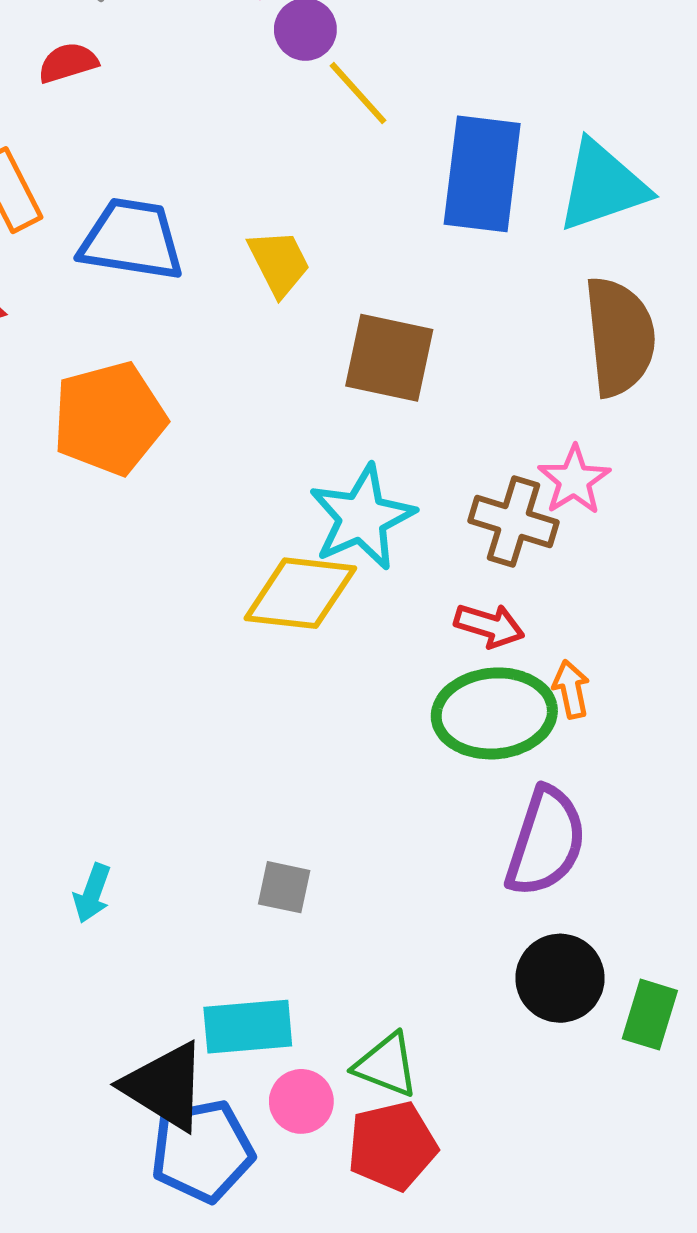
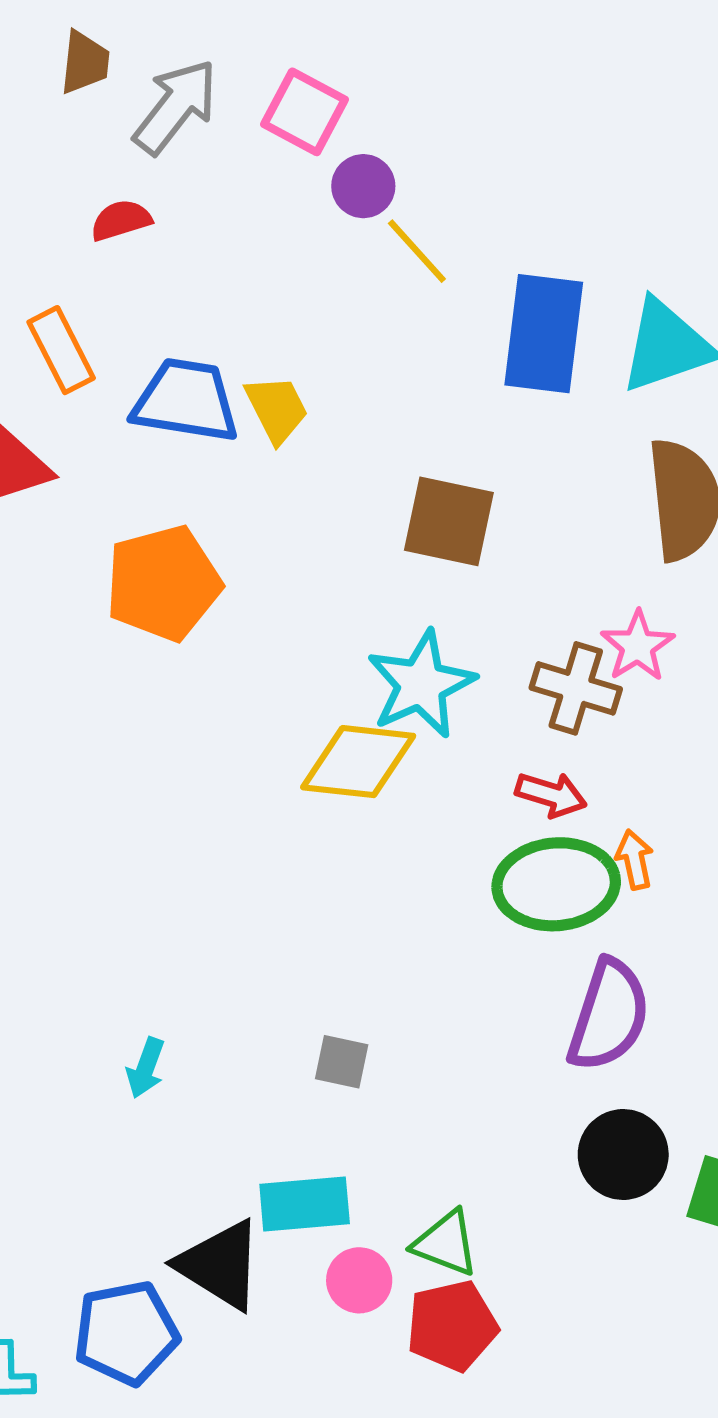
yellow trapezoid: (279, 263) -> (277, 409), moved
blue pentagon: (202, 1151) -> (126, 1333), moved

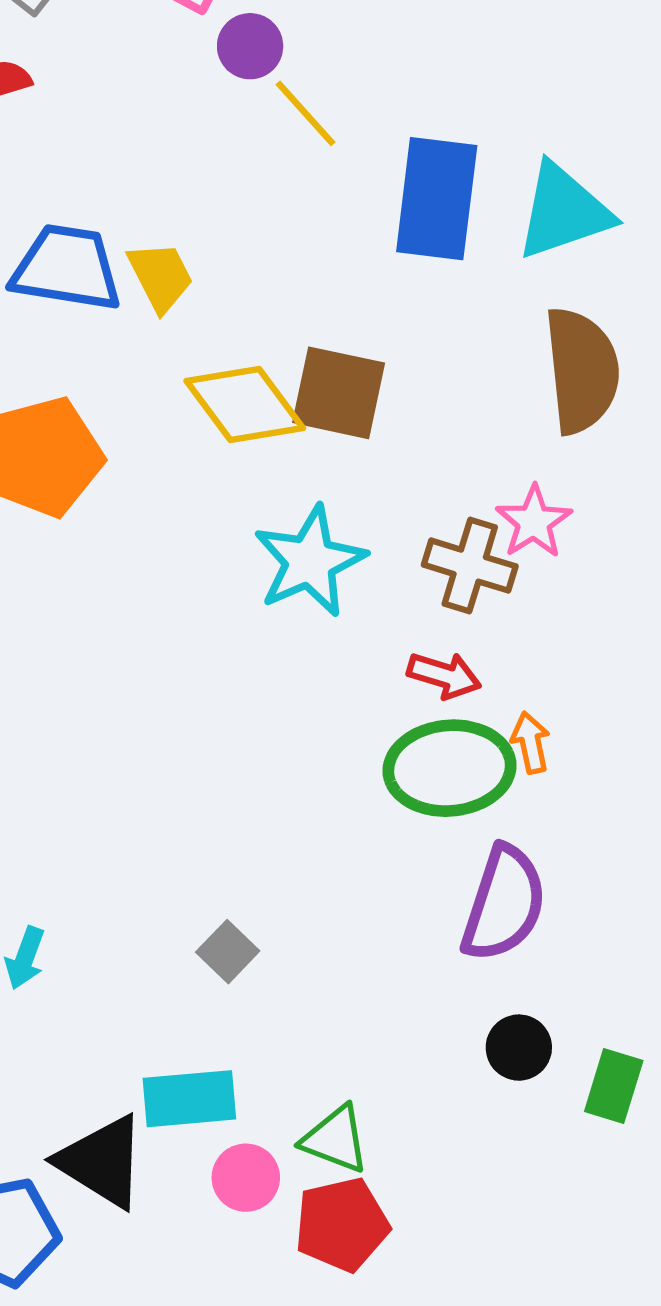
yellow diamond: (358, 762) -> (245, 404), moved, turned 47
gray square: (342, 1062) -> (228, 952), turned 32
black circle: (623, 1155) -> (519, 1048), size x0.7

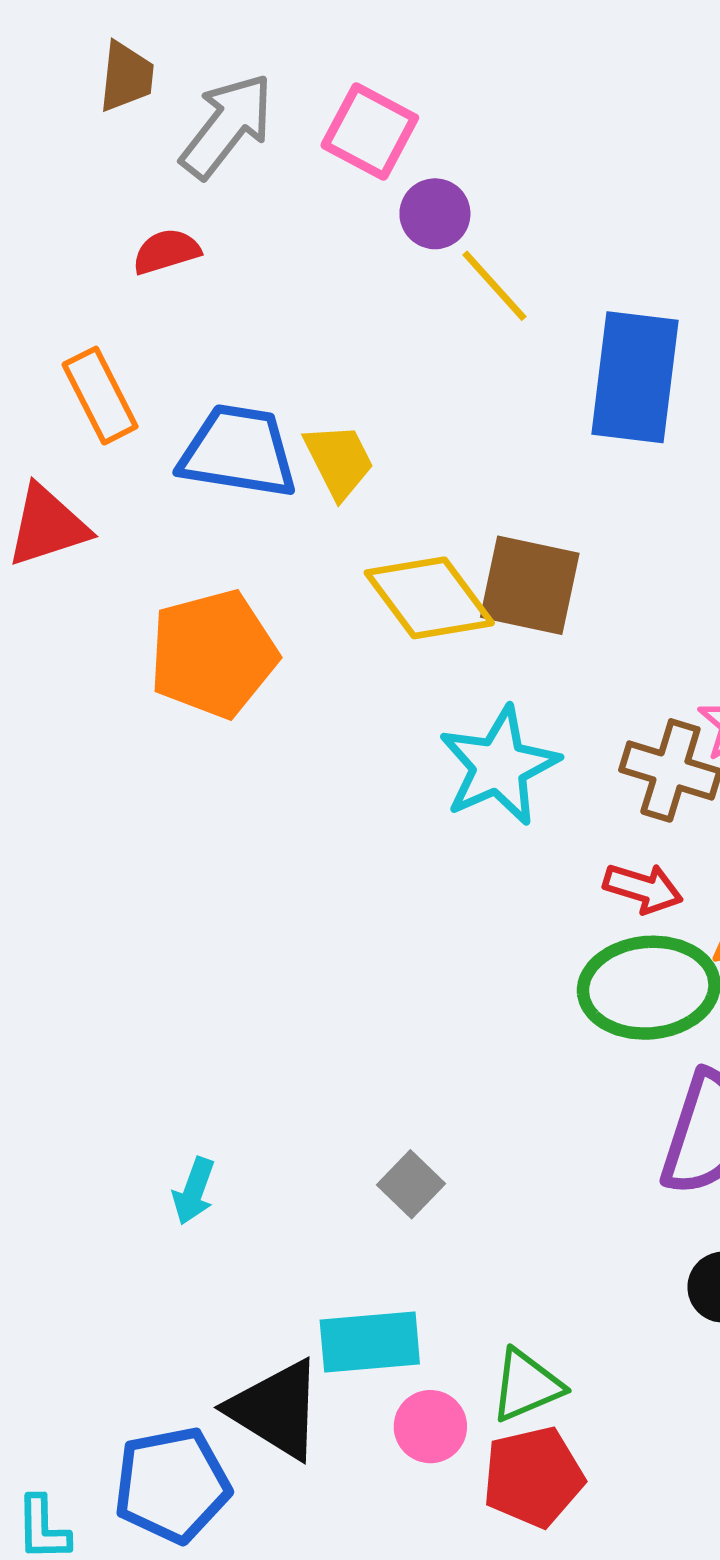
green triangle: (335, 1139) -> (526, 1385), turned -44

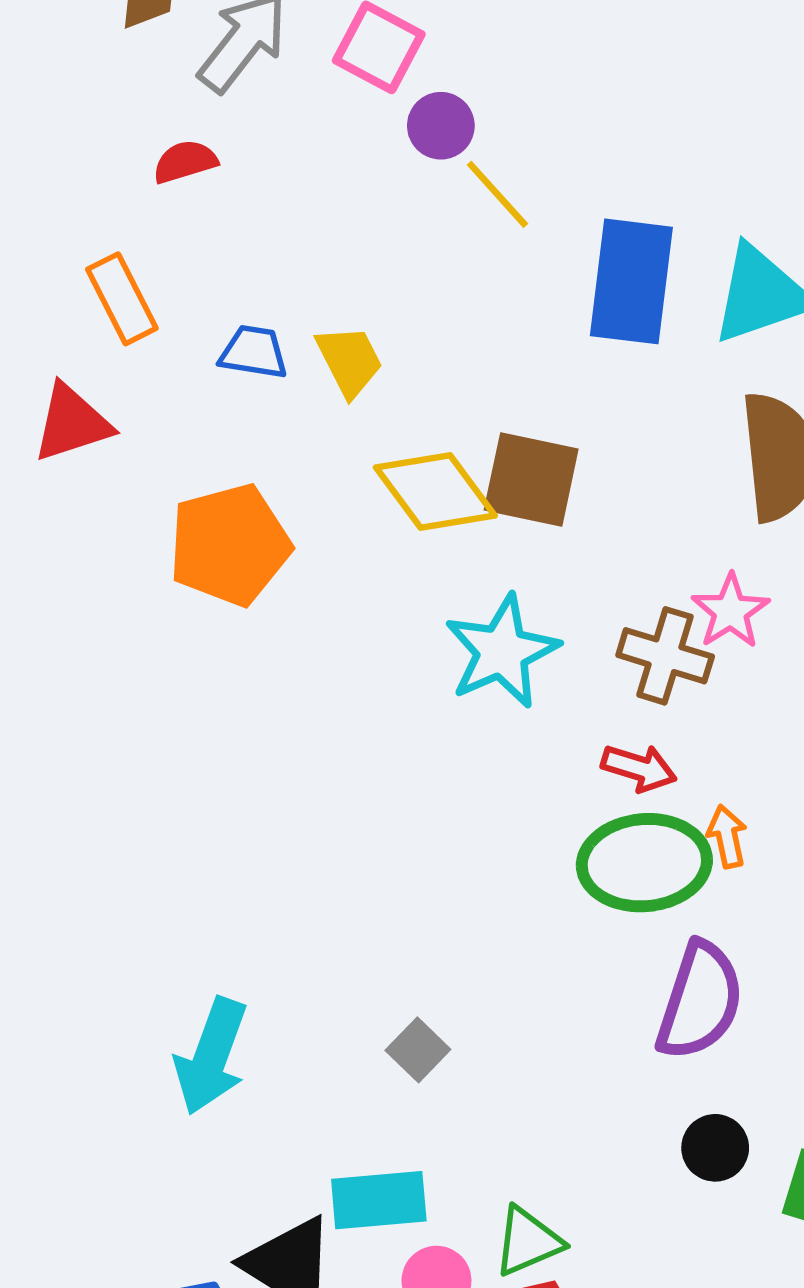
blue trapezoid: (238, 452) -> (254, 352), size x0.6
cyan arrow: (194, 1191) -> (211, 1056), size x1.8

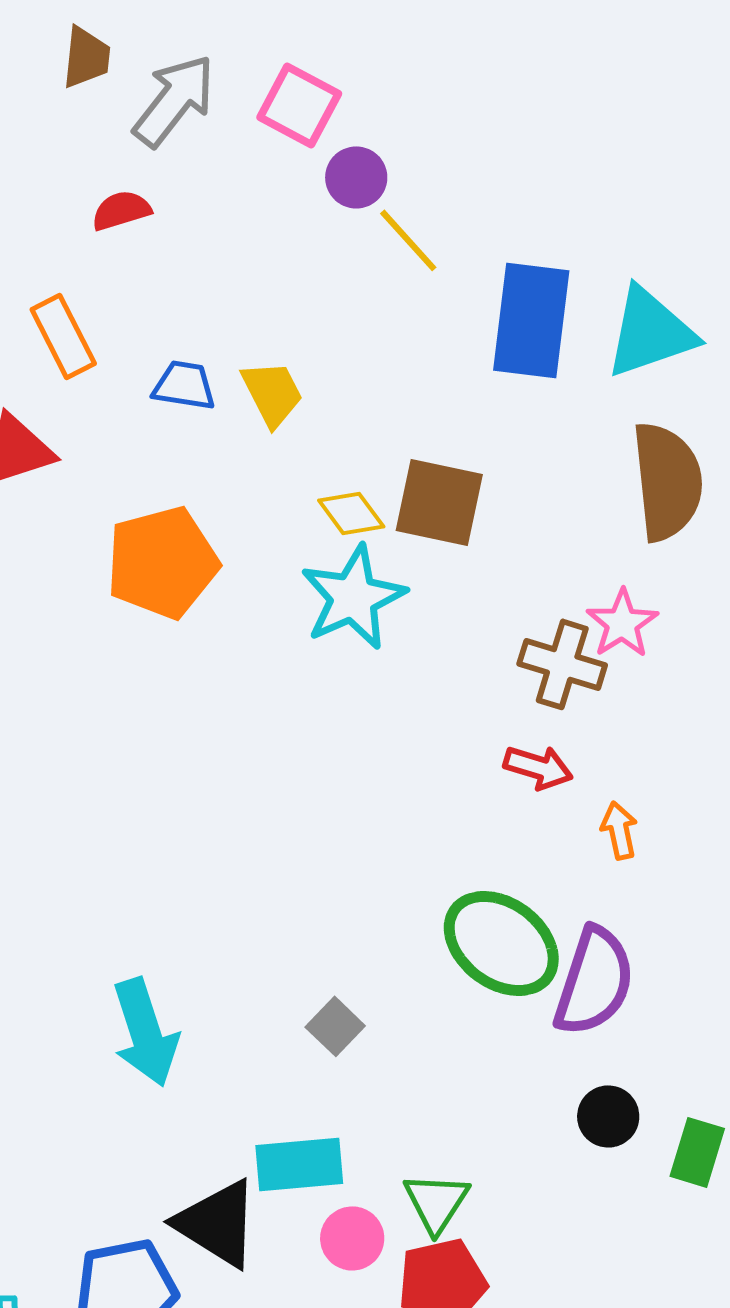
yellow diamond: (435, 491) -> (351, 513), size x0.6
cyan star: (502, 651) -> (353, 597), moved
green ellipse: (644, 863) -> (501, 943), moved, turned 42
cyan arrow: (211, 1056) -> (145, 1032), turned -38
green triangle: (528, 1241) -> (436, 1202), turned -34

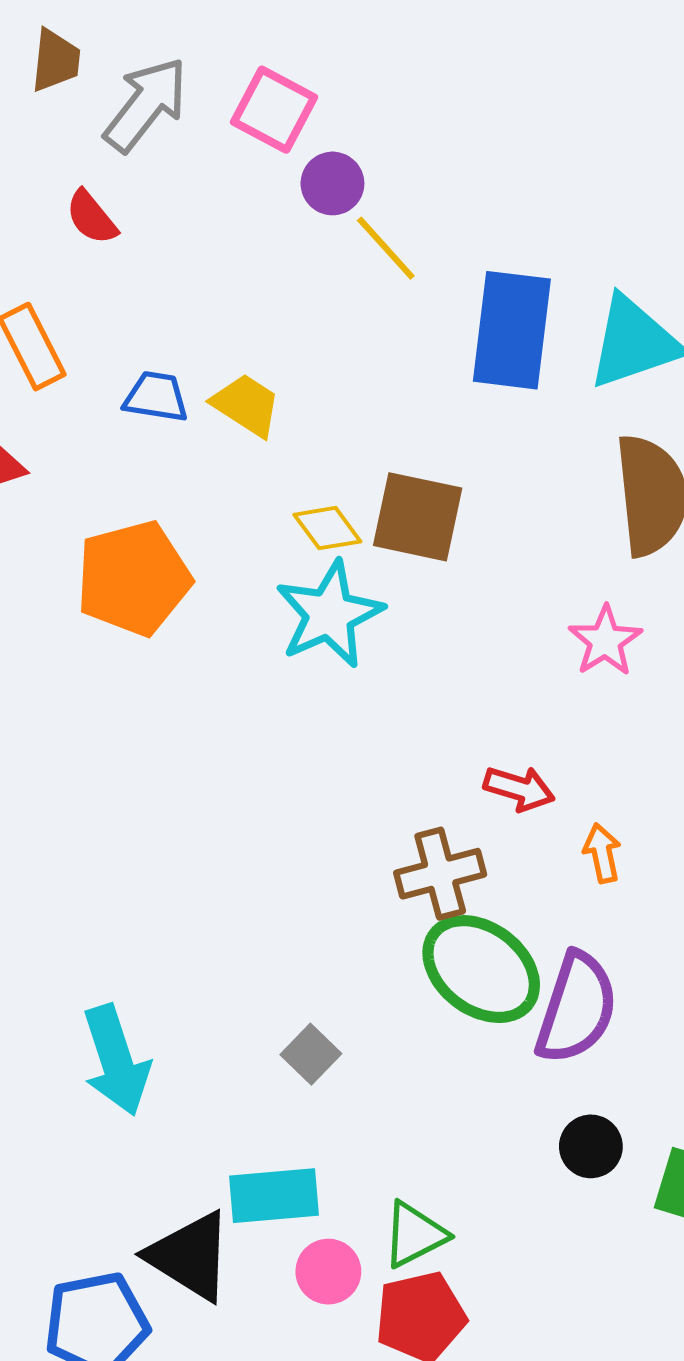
red semicircle: (121, 210) -> (91, 217), turned -112
yellow trapezoid: (272, 393) -> (246, 405), turned -30
brown cross: (562, 664) -> (440, 874), moved, turned -32
green triangle: (436, 1202) -> (415, 1235), turned 30

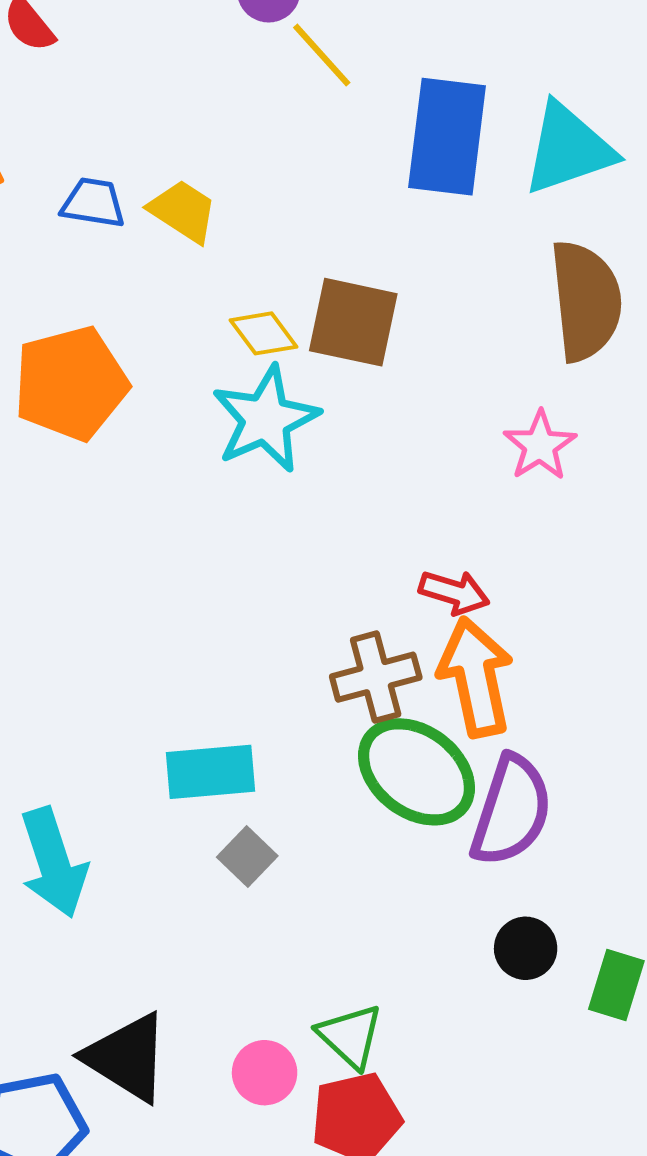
orange arrow: (602, 853) -> (476, 677), moved, size x2.0
cyan rectangle: (274, 1196) -> (211, 772), moved
green triangle: (415, 1235) -> (350, 1036), turned -50

